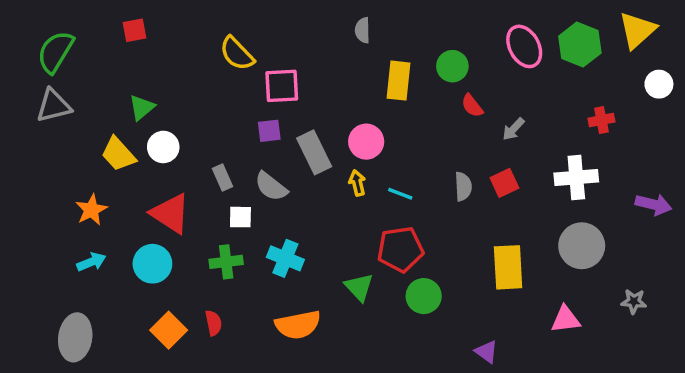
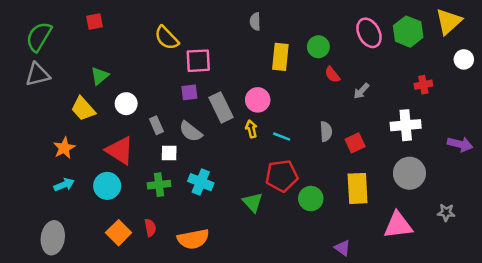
white circle: (163, 147) -> (126, 104), moved
red square: (504, 183) -> (355, 143), moved
green circle: (424, 296) -> (311, 199), moved
pink triangle: (566, 319) -> (398, 225), size x1.4
orange semicircle: (298, 325) -> (193, 239), moved

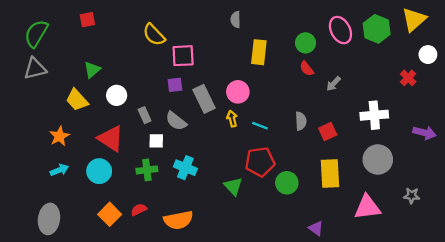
green circle: (318, 47) -> (305, 43), moved
red cross: (423, 85) -> (408, 78), moved, turned -35
red semicircle: (150, 228) -> (139, 210), turned -105

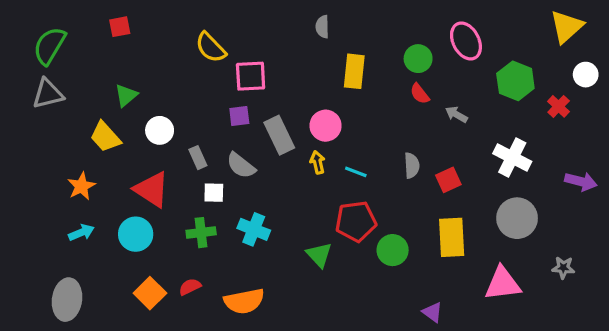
green hexagon: (377, 29) -> (515, 81), moved
gray arrow: (333, 84) -> (456, 114), turned 77
white cross: (374, 115) -> (512, 158), turned 32

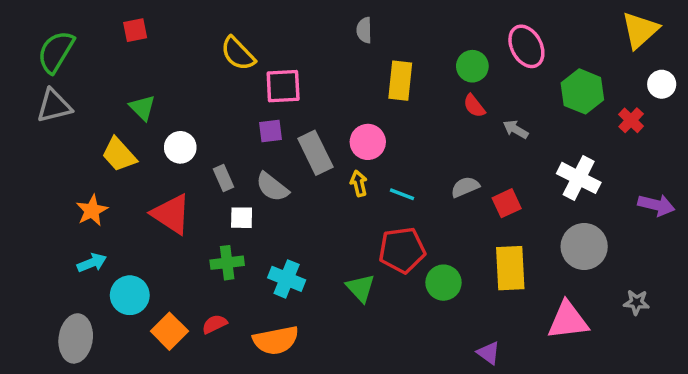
green triangle: (126, 95) -> (142, 108), turned -35
gray semicircle: (412, 166) -> (465, 187), turned -110
cyan cross: (254, 229) -> (287, 279), moved
cyan circle: (136, 234) -> (130, 295), moved

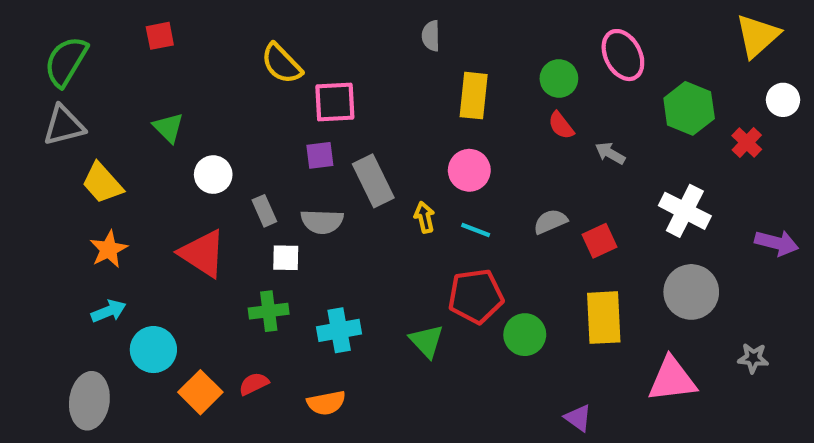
pink circle: (368, 142) -> (469, 170), moved
yellow trapezoid: (119, 155) -> (102, 183), moved
gray semicircle: (272, 187) -> (322, 222), turned -36
cyan cross: (287, 279) -> (339, 330), turned -32
orange semicircle: (276, 340) -> (326, 403), size x0.7

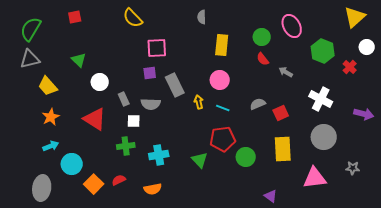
yellow semicircle: (281, 64) -> (133, 18), moved

